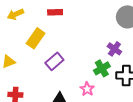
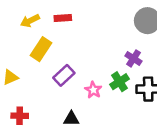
yellow arrow: (15, 14) -> (30, 21), moved
pink star: (87, 89) -> (93, 90), moved

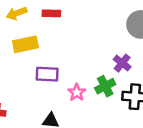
yellow rectangle: (41, 49) -> (25, 44), turned 40
purple rectangle: (64, 75) -> (47, 74), turned 40

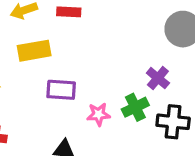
pink star: (77, 92) -> (99, 114), turned 30

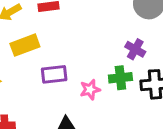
green cross: (135, 107) -> (120, 78), turned 30

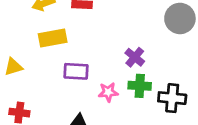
purple cross: (135, 49) -> (135, 57), moved

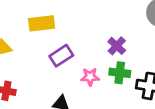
purple rectangle: (76, 71) -> (61, 56), turned -40

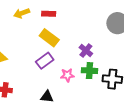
yellow rectangle: (42, 23) -> (49, 38), moved, turned 48

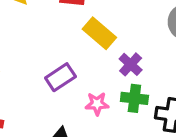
yellow rectangle: (49, 38) -> (99, 33), moved

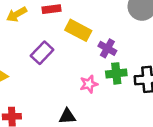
purple rectangle: (60, 77) -> (42, 53), moved

